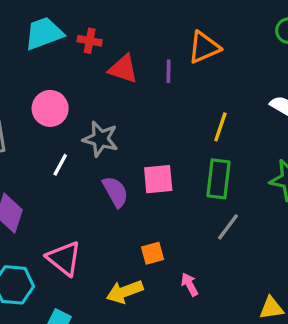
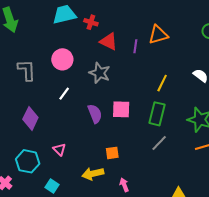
gray star: (101, 139) -> (100, 73), moved
pink triangle: (64, 258) -> (59, 149), size x0.6
pink arrow: (190, 284) -> (124, 185), moved

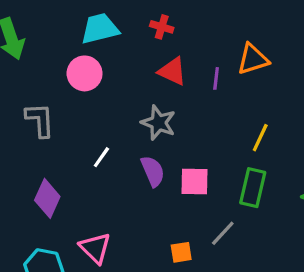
red cross: (91, 22) -> (162, 27), moved
pink circle: (62, 59) -> (85, 73), moved
purple semicircle: (95, 114) -> (153, 171), moved
gray line: (159, 143) -> (223, 233), moved
pink triangle: (59, 149) -> (95, 248), size x1.5

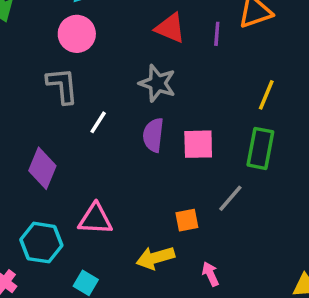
gray L-shape: (40, 120) -> (62, 86), moved
purple semicircle: (153, 171) -> (153, 135), turned -148
pink triangle: (95, 248) -> (95, 219), turned -40

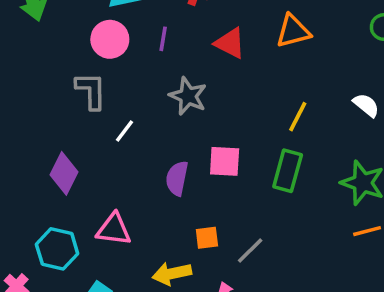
red triangle: (170, 28) -> (230, 43), moved
purple line: (217, 34) -> (163, 39), moved
purple semicircle: (153, 135) -> (177, 178), moved
gray line: (230, 198) -> (250, 251), moved

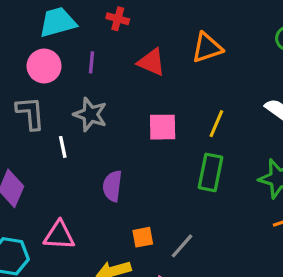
gray star: (188, 96) -> (90, 114), moved
white line: (125, 131) -> (63, 147), turned -45
pink square: (225, 161) -> (163, 127), moved

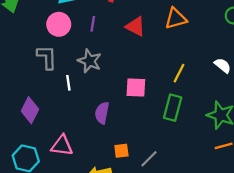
pink square: (163, 127) -> (136, 87), moved

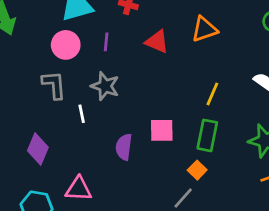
pink square: (136, 87) -> (162, 130), moved
orange square: (121, 151) -> (197, 170), moved, turned -35

